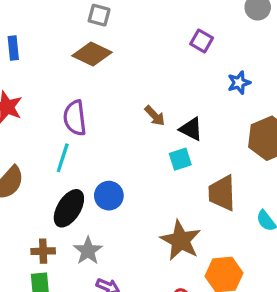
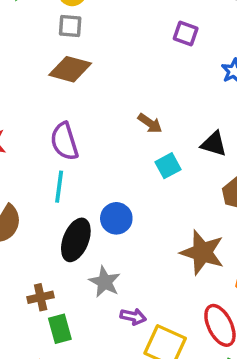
black triangle: (191, 129) -> (214, 144), moved
cyan square: (180, 159) -> (168, 166), moved
brown cross: (43, 251) -> (41, 297), moved

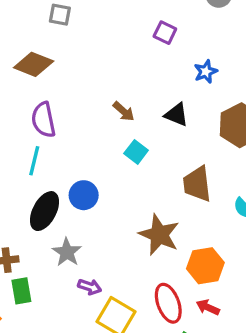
brown diamond: (70, 69) -> (34, 64), moved
black triangle: (214, 144) -> (176, 115), moved
cyan square: (168, 166) -> (136, 152), turned -30

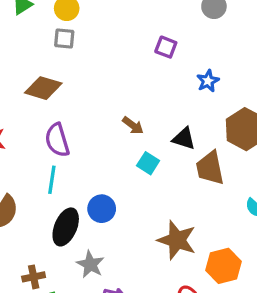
black triangle: (176, 115) -> (184, 139), moved
brown trapezoid: (197, 184) -> (210, 168), moved

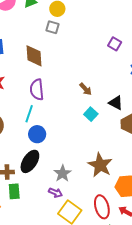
brown diamond: (43, 88) -> (34, 56), turned 60
blue circle: (102, 209) -> (37, 134), moved
black ellipse: (66, 227) -> (30, 161), moved
gray star: (90, 264) -> (62, 173), moved

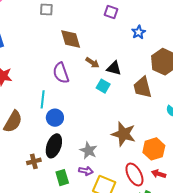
brown diamond: (34, 56) -> (71, 39), moved
purple semicircle: (37, 90) -> (61, 73), moved
black triangle: (116, 103) -> (114, 68), moved
green rectangle: (14, 191) -> (62, 178), moved

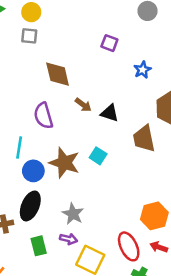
cyan square: (103, 86) -> (98, 156), moved
brown star: (124, 134) -> (64, 163), moved

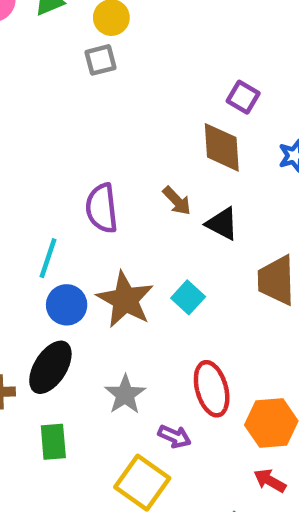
gray square: (29, 36) -> (100, 60), turned -30
brown diamond: (58, 74) -> (222, 147), moved
purple arrow: (69, 239) -> (174, 437), moved
red ellipse: (129, 246) -> (212, 389), moved

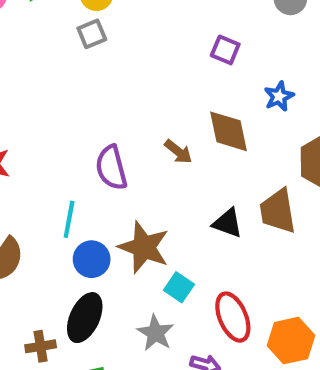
brown diamond: (222, 147) -> (229, 131), moved
black triangle: (222, 224) -> (228, 223), moved
cyan square: (188, 297) -> (179, 287), moved

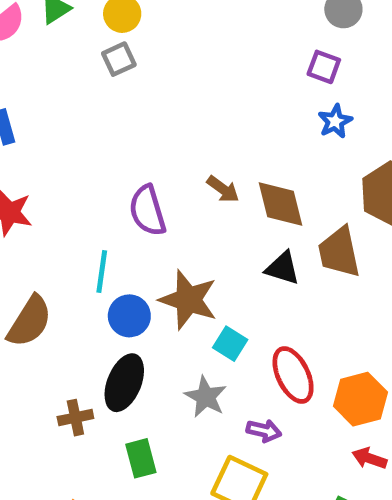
purple square: (225, 50) -> (324, 67), moved
brown diamond: (229, 131) -> (281, 204), moved

